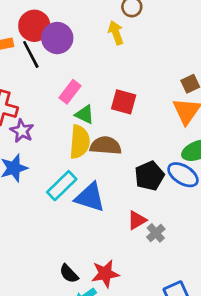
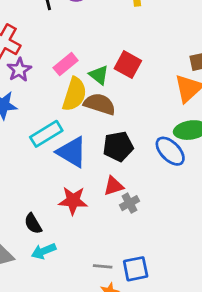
pink rectangle: (70, 92) -> (66, 64), moved
green triangle: (85, 114) -> (99, 75), moved
black pentagon: (149, 176) -> (118, 146), moved
red star: (105, 274) -> (73, 201), moved

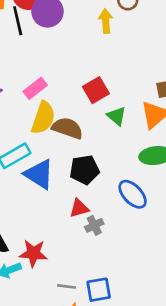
red square: (128, 65) -> (96, 90), turned 30
green triangle: (99, 75) -> (117, 116), moved
blue ellipse: (170, 151) -> (133, 194), moved
red star: (73, 201) -> (33, 253), moved

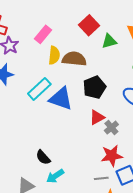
green triangle: (117, 116) -> (109, 41), turned -42
yellow semicircle: (43, 118) -> (54, 55), size x0.7
red star: (33, 253) -> (112, 156), moved

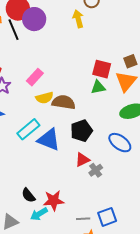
red square: (89, 25) -> (102, 69), moved, turned -36
yellow semicircle: (54, 55) -> (44, 98), turned 66
red star: (112, 156) -> (54, 201), moved

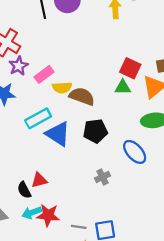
pink rectangle: (35, 77) -> (44, 74), moved
red triangle: (82, 160) -> (39, 180), moved
red star: (54, 201) -> (48, 215), moved

